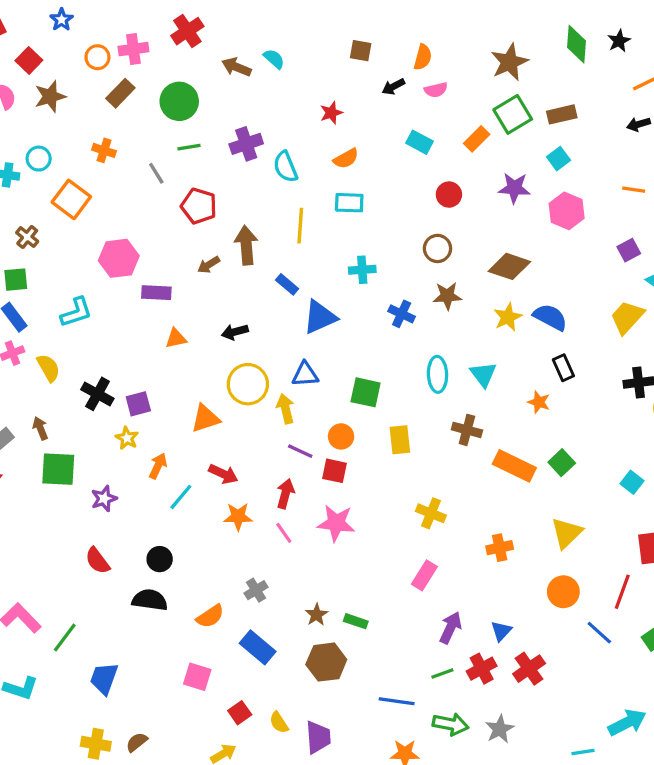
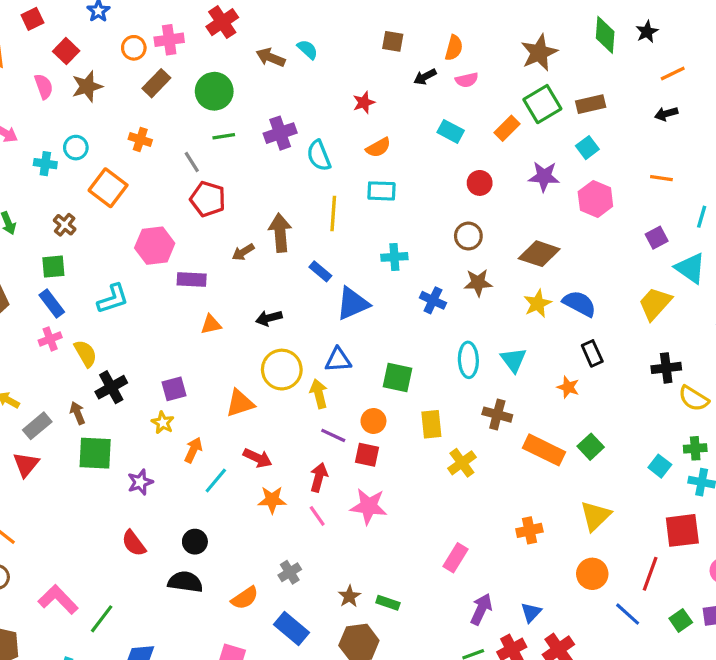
red pentagon: (199, 206) -> (208, 199), moved
black cross: (97, 394) -> (111, 387), moved, turned 32
yellow cross: (431, 513) -> (462, 463), moved, turned 32

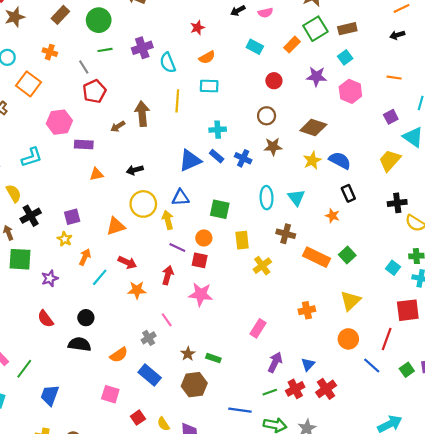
red pentagon: (208, 199) -> (94, 91), turned 30
blue rectangle: (320, 271) -> (217, 156), moved
pink line: (317, 516) -> (167, 320), moved

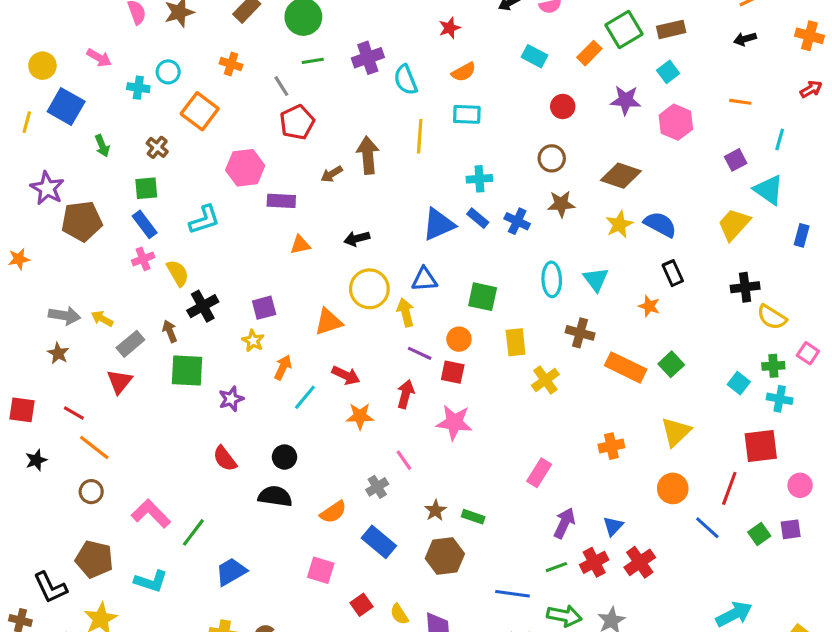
blue trapezoid: (50, 395) -> (231, 572), turned 40

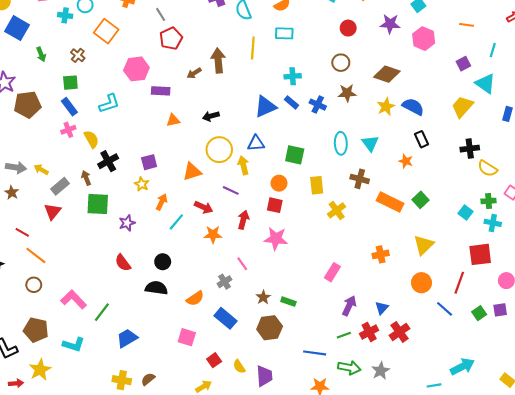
purple line: (420, 353) -> (231, 190), moved

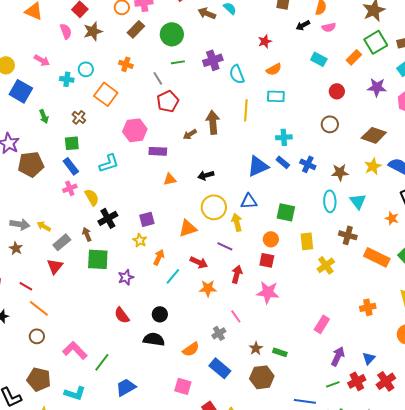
brown star: (347, 93) -> (340, 172), moved

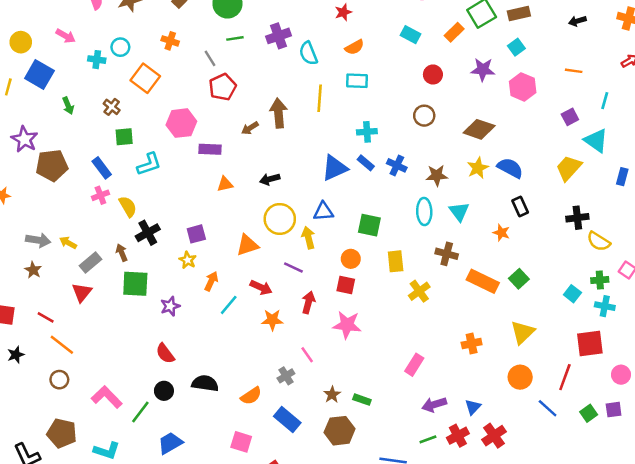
green square: (72, 143) -> (124, 137), moved
black circle: (160, 314) -> (164, 391), moved
purple arrow: (338, 356) -> (434, 405), turned -132

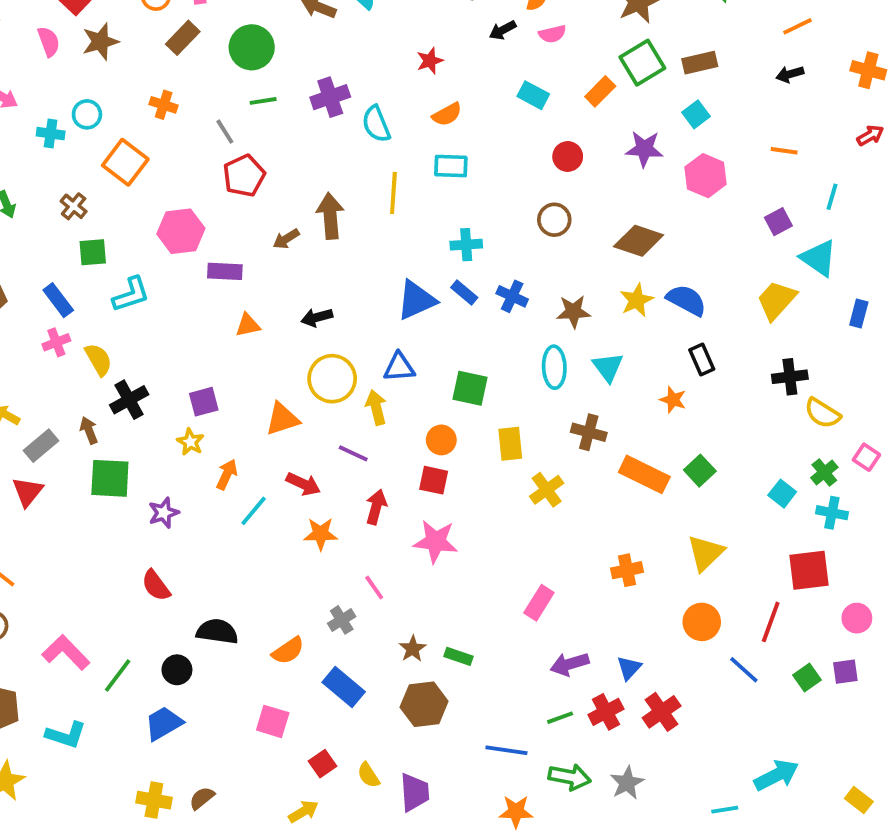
green cross: (600, 280) -> (824, 473), turned -35
black circle: (164, 391) -> (177, 670), moved

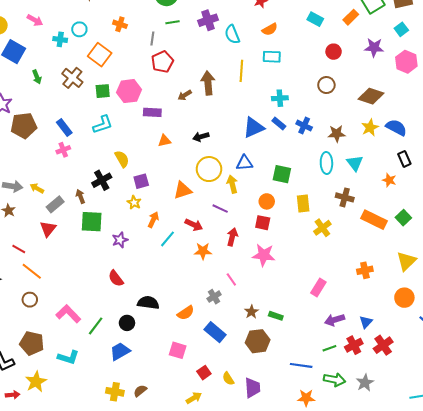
gray line: (225, 132) -> (152, 38), turned 40
brown cross: (74, 206) -> (72, 78), size x1.5
green square: (93, 252) -> (103, 91), moved
yellow semicircle: (98, 360) -> (122, 159), moved

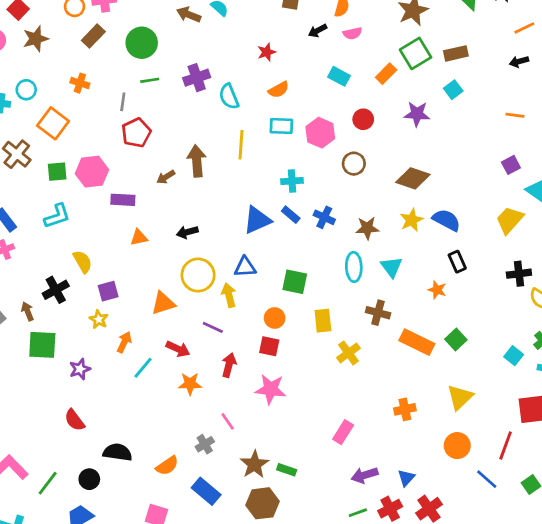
pink hexagon: (406, 62) -> (320, 133), moved
brown star: (252, 312) -> (254, 464), size x1.5

